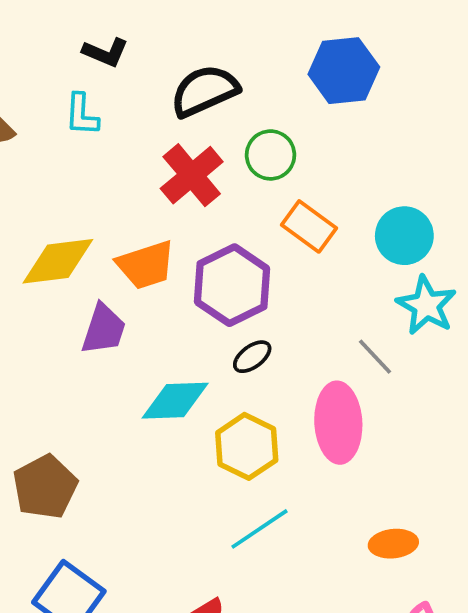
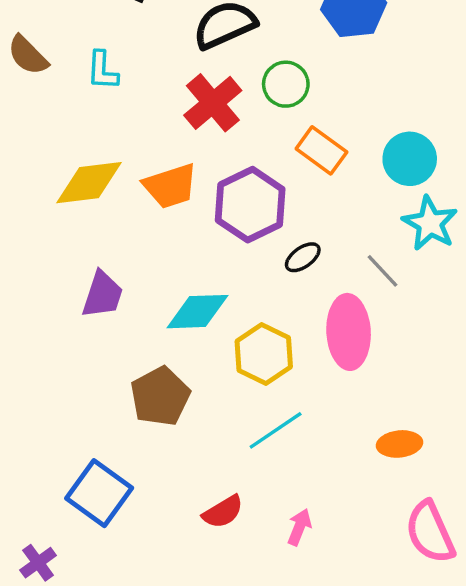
cyan L-shape: (82, 115) -> (102, 71), moved
purple trapezoid: (104, 329) -> (102, 295), moved
black ellipse: (252, 357) -> (303, 257), moved
brown pentagon: (45, 487) -> (160, 396), moved

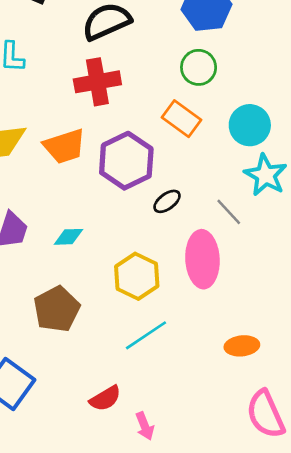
green circle: (286, 84) -> (199, 67), moved
red cross: (213, 103) -> (97, 82), turned 30
cyan diamond: (198, 312) -> (68, 237), moved, size x0.6
pink arrow: (299, 527) -> (145, 426), moved, turned 136

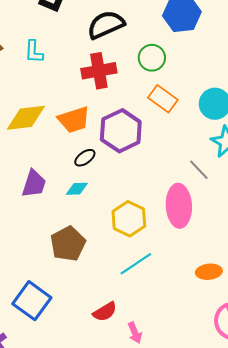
green circle: (199, 67) -> (152, 58), moved
black ellipse: (167, 201) -> (85, 158), moved

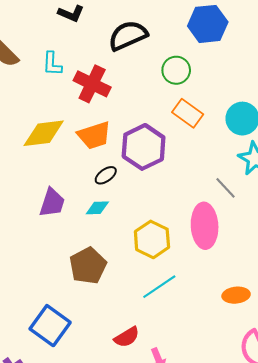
red cross: (99, 71) -> (92, 84), moved, turned 36

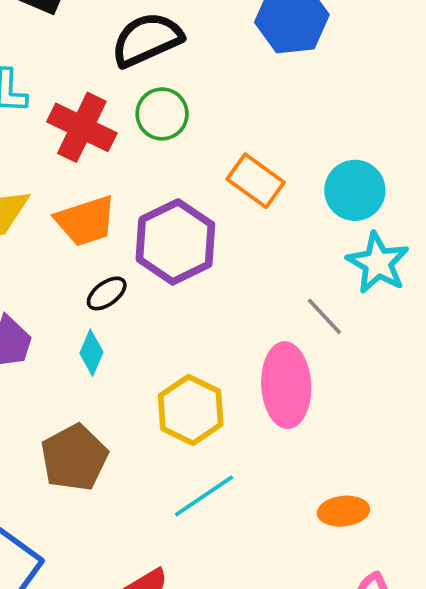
green circle: (176, 70) -> (162, 114), moved
cyan diamond: (97, 208) -> (91, 353), turned -65

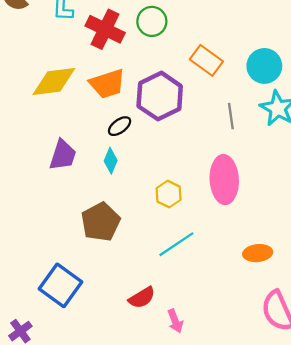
gray line: (324, 316) -> (231, 116), moved, turned 35
yellow hexagon: (191, 410) -> (169, 194), size x0.7

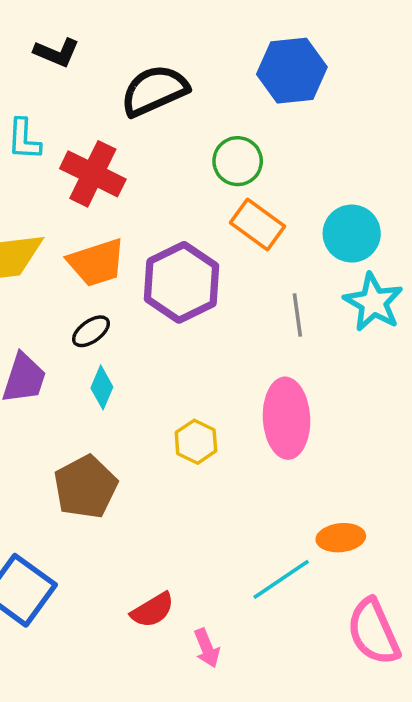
green circle: (152, 21) -> (238, 161), moved
black ellipse: (120, 126) -> (91, 331), moved
cyan line: (176, 244) -> (281, 579), moved

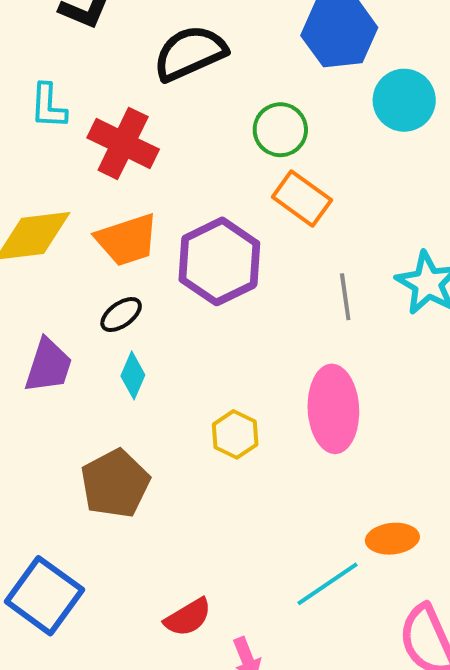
cyan circle: (352, 234) -> (404, 100), moved

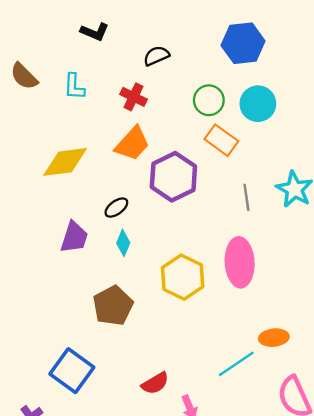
black semicircle: (190, 53) -> (156, 56), size x0.6
cyan circle: (404, 100) -> (258, 104), moved
red cross: (123, 143) -> (134, 97), moved, size x0.7
orange trapezoid: (127, 240) -> (132, 144), moved, turned -30
yellow hexagon: (235, 434) -> (183, 277), size x1.6

